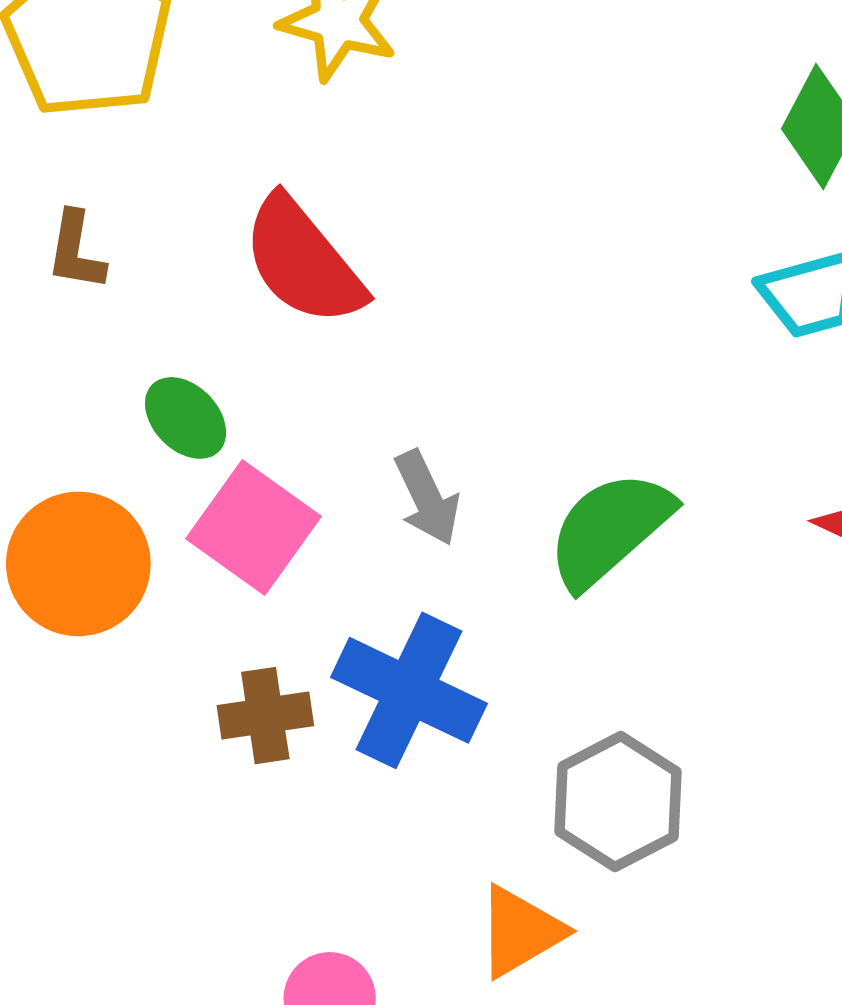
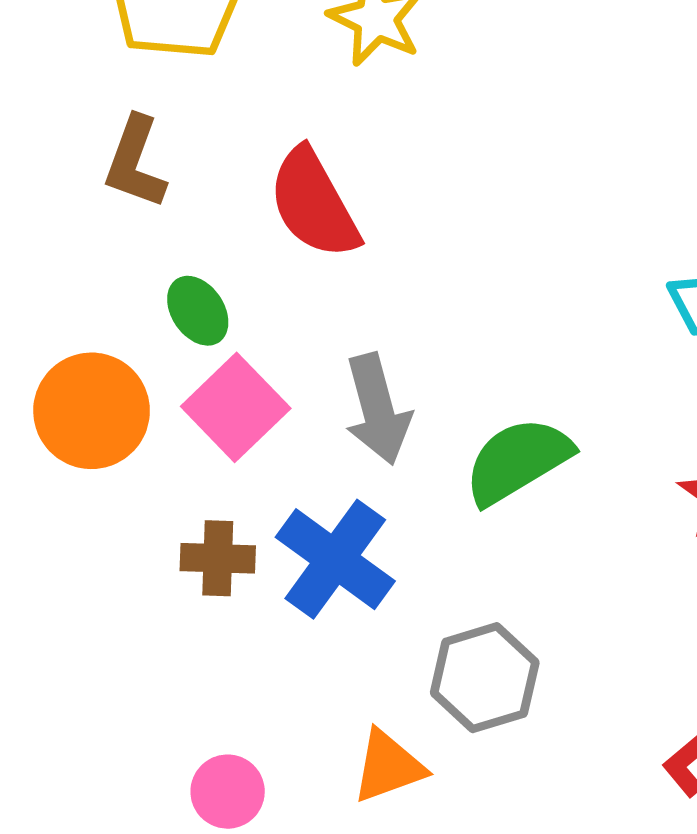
brown L-shape: (76, 251) -> (135, 162), size x1.4
gray arrow: (427, 498) -> (378, 409), size x1.4

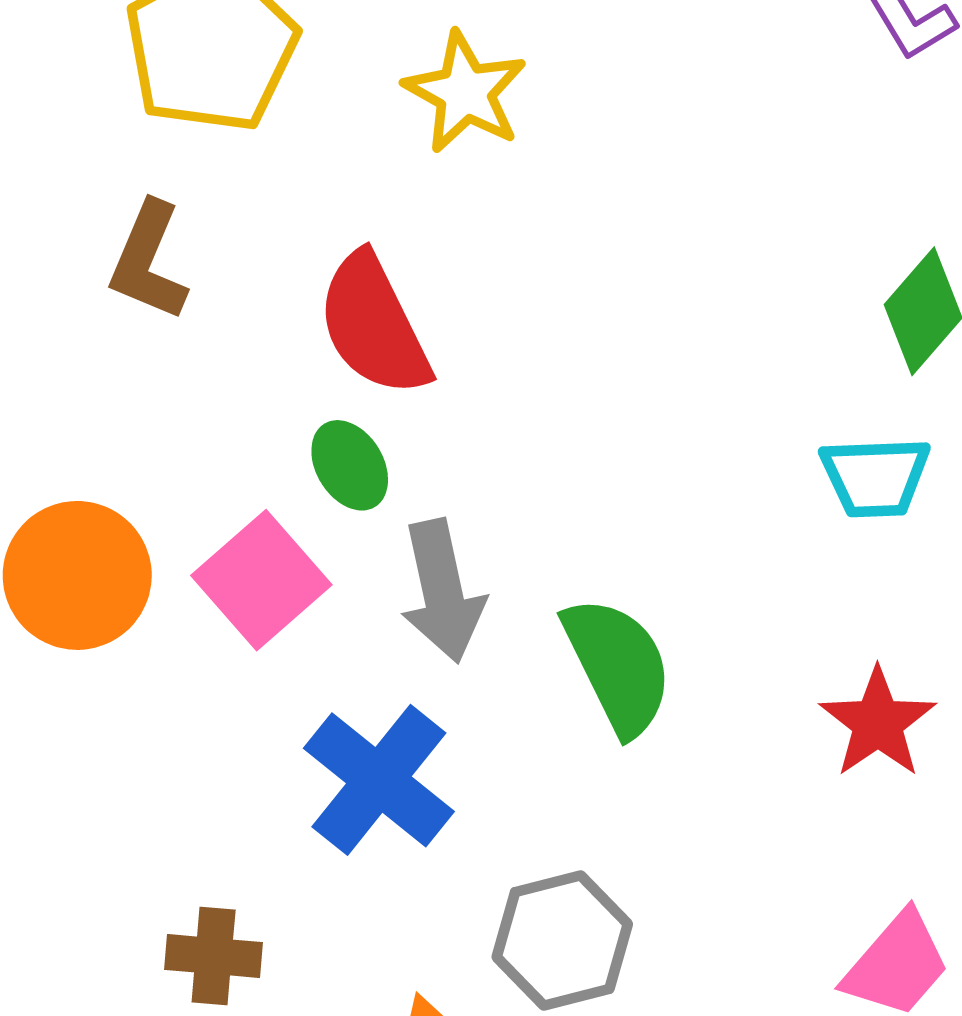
green ellipse: (198, 311) -> (350, 465), moved
green semicircle: (518, 461) -> (618, 666), turned 92
brown cross: (218, 558) -> (214, 956), moved

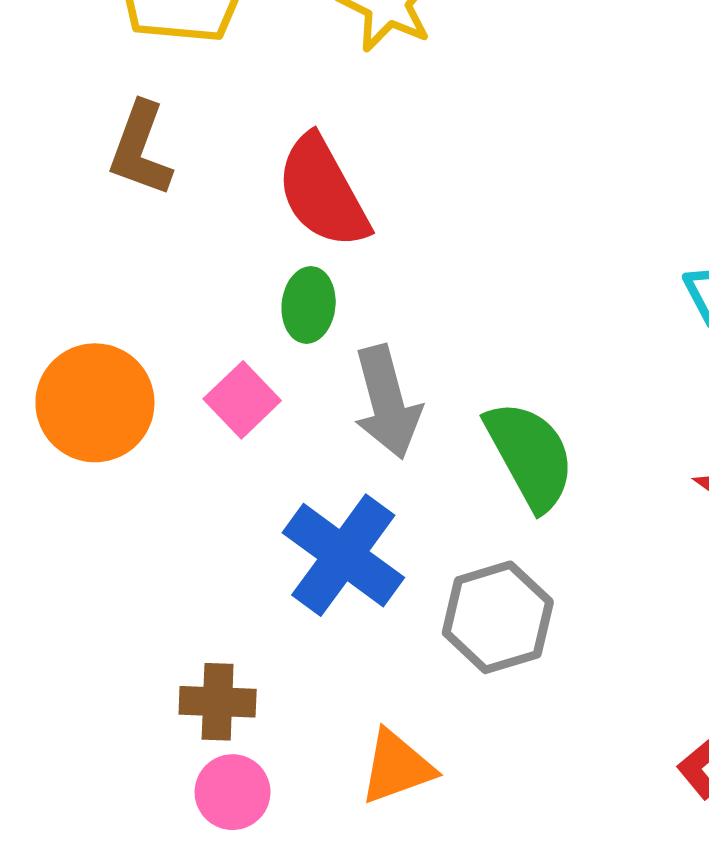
green ellipse: (350, 465) -> (309, 305), turned 40
pink square: (261, 580) -> (242, 400), size x0.7
gray hexagon: (562, 941) -> (498, 617), moved

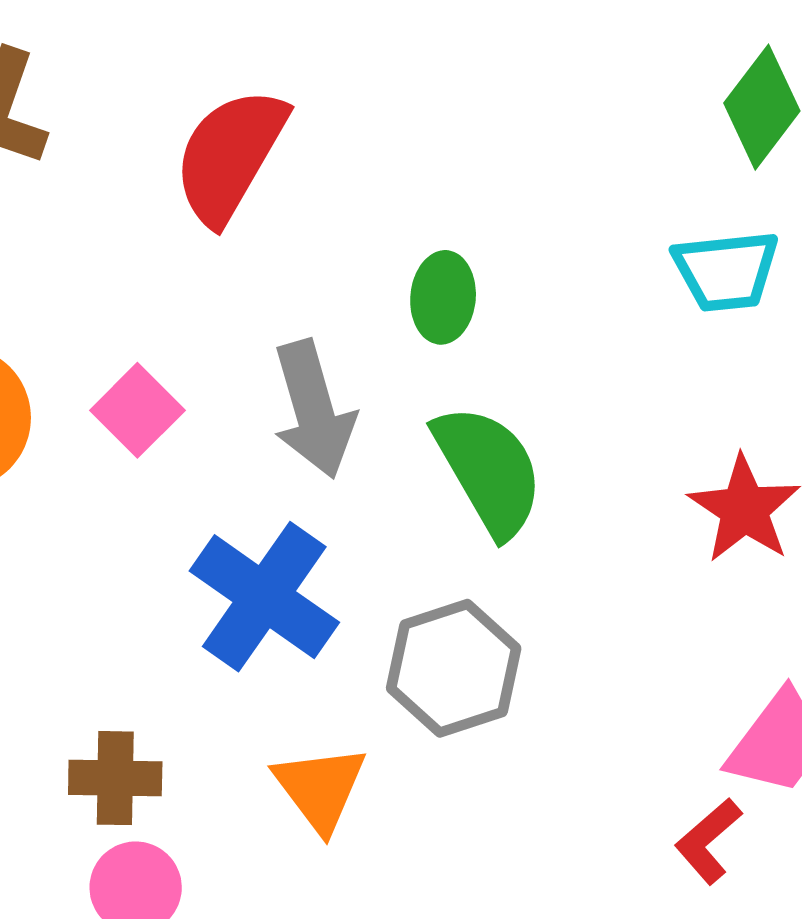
red semicircle: (323, 192) -> (230, 156), turned 60
green ellipse: (309, 305) -> (443, 297), moved
orange triangle: (397, 767) -> (320, 788), moved, turned -46

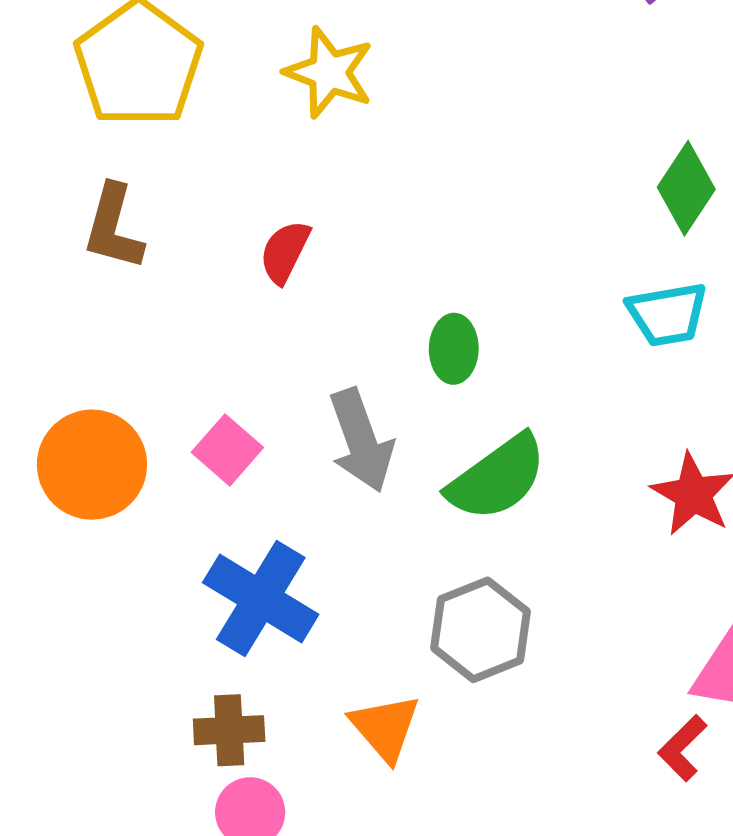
red semicircle: (230, 156) -> (285, 252), size x0.6
green semicircle: (489, 470) -> (497, 478), turned 88
blue cross: (264, 597) -> (261, 598), moved

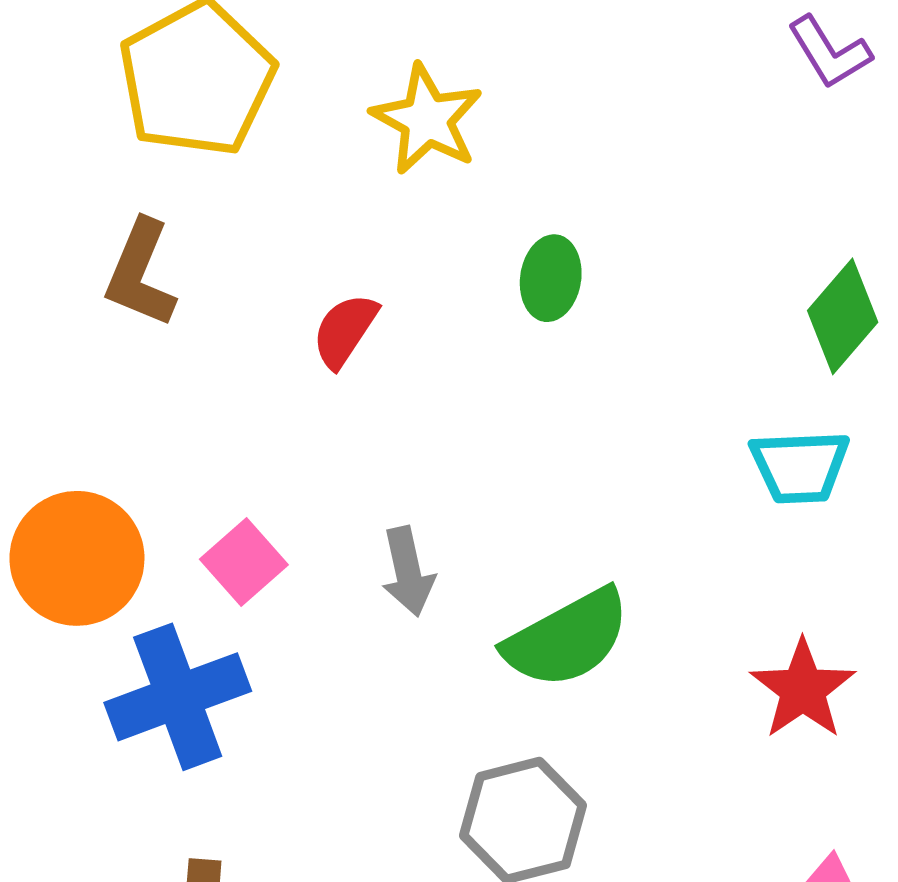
green ellipse: (454, 349) -> (551, 278), moved
gray arrow: (361, 440) -> (408, 572), size x0.7
blue cross: (261, 598) -> (178, 697), moved, turned 31

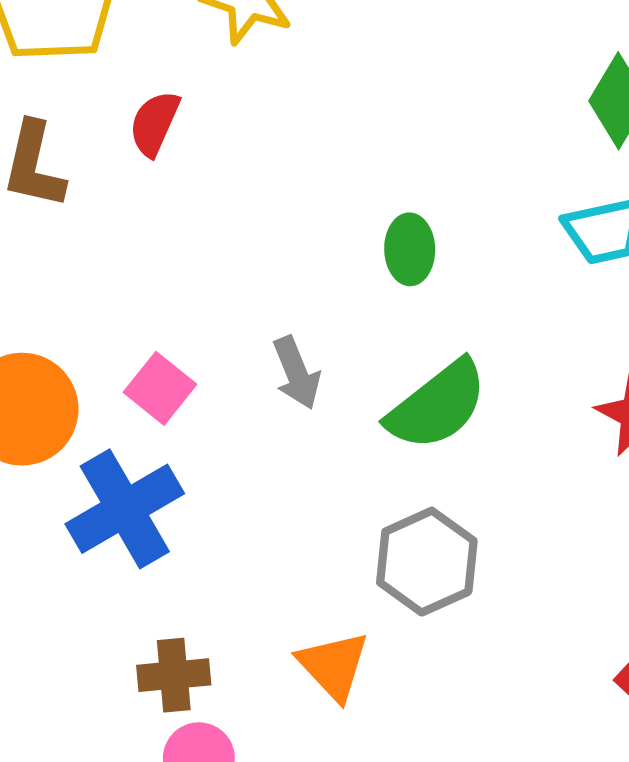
green ellipse: (551, 278) -> (410, 249), moved
red semicircle: (345, 330) -> (154, 123), moved

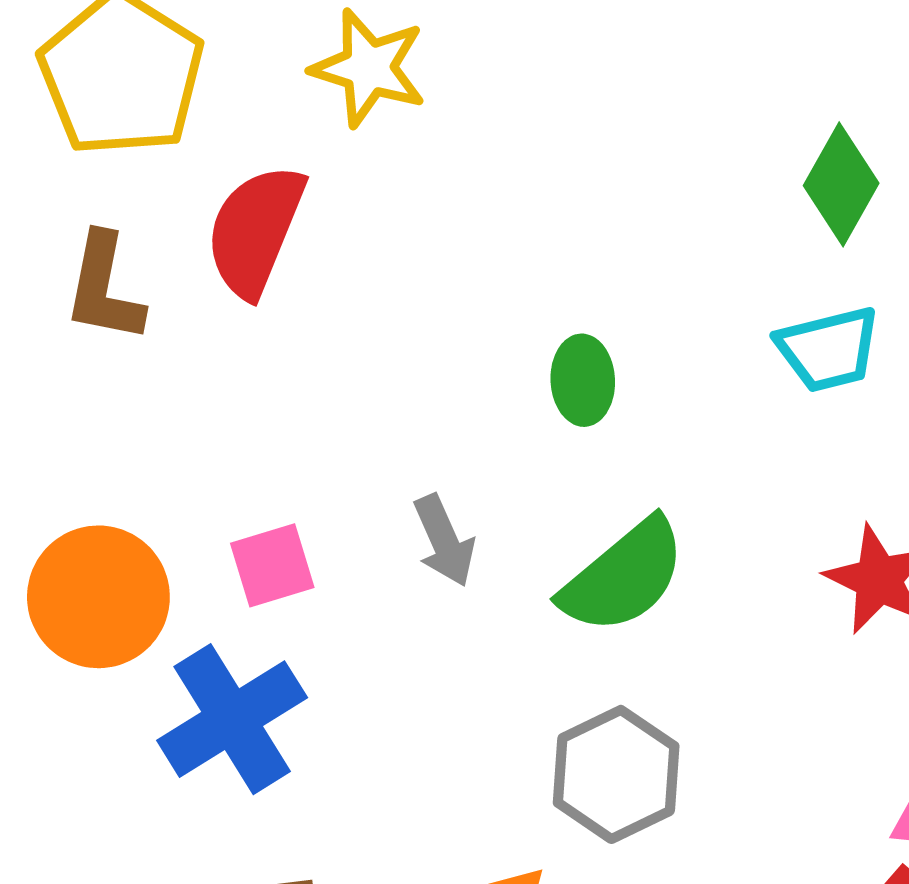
red semicircle: (154, 123) -> (255, 231), size x1.6
pink square: (160, 388) -> (272, 565), turned 36

